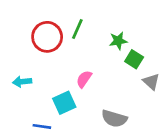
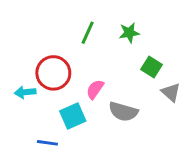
red circle: (47, 37) -> (53, 73), moved
green star: (118, 41) -> (129, 33), moved
gray semicircle: (114, 119) -> (123, 112), moved

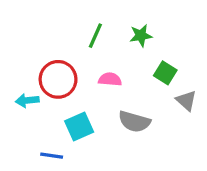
pink semicircle: (95, 89) -> (110, 79), moved, turned 60

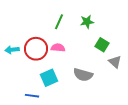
pink semicircle: (110, 79) -> (58, 48), moved
cyan arrow: (27, 100) -> (12, 50), moved

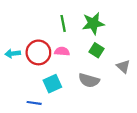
green line: (59, 22) -> (63, 23), turned -35
green star: (87, 22) -> (93, 23), size x1.5
green square: (102, 45) -> (96, 50), moved

